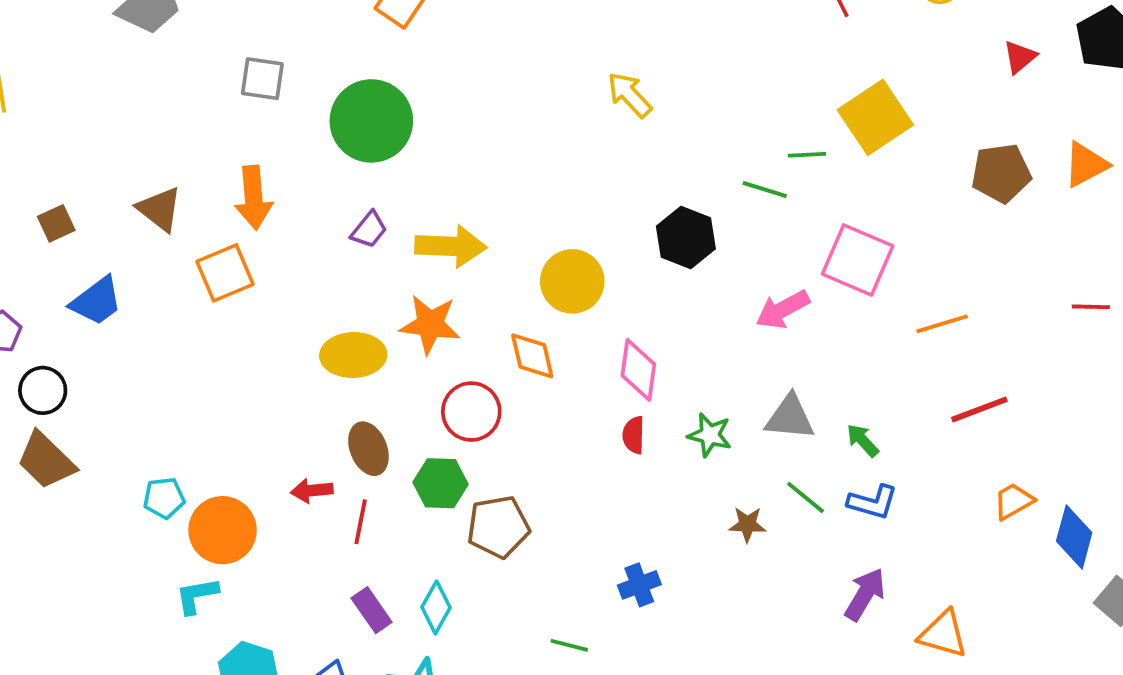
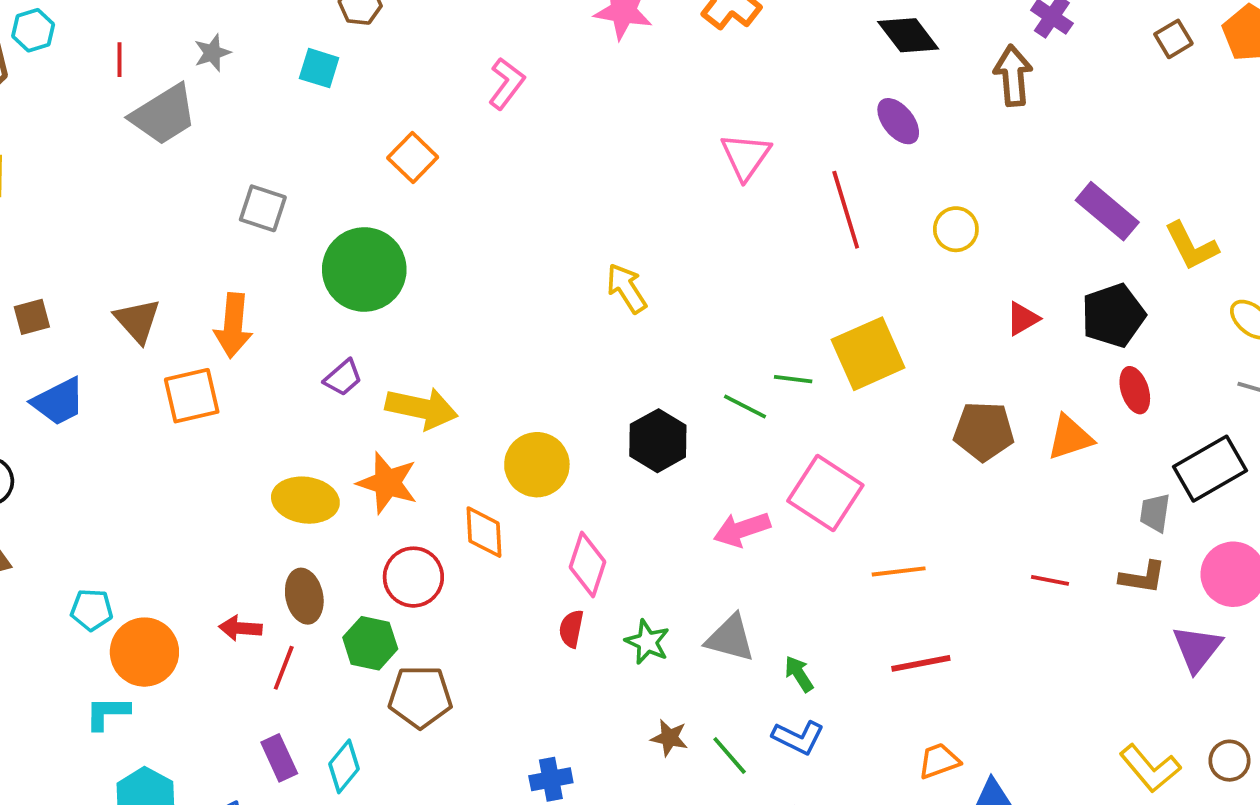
green line: (806, 498) -> (730, 756), moved

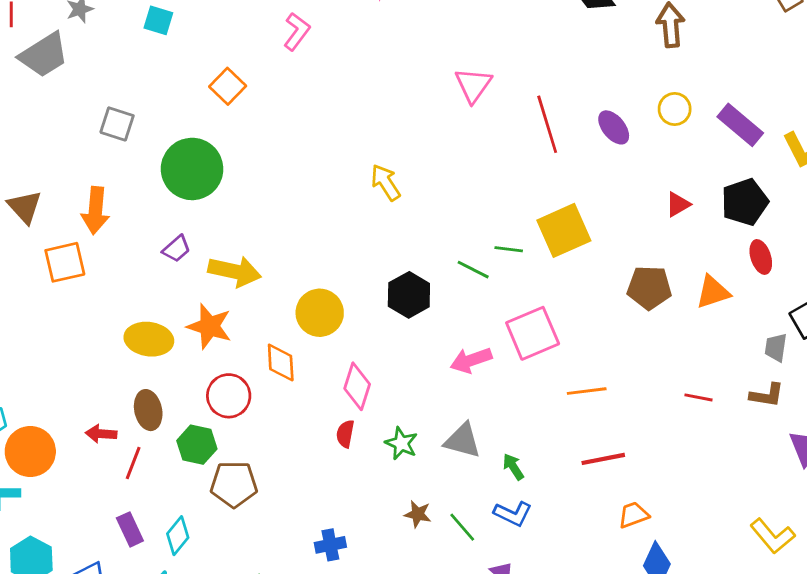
purple ellipse: (898, 121) -> (614, 127), moved
yellow circle: (956, 229) -> (675, 109), moved
pink square: (825, 493) -> (533, 333), turned 34
orange trapezoid: (939, 761) -> (633, 515), moved

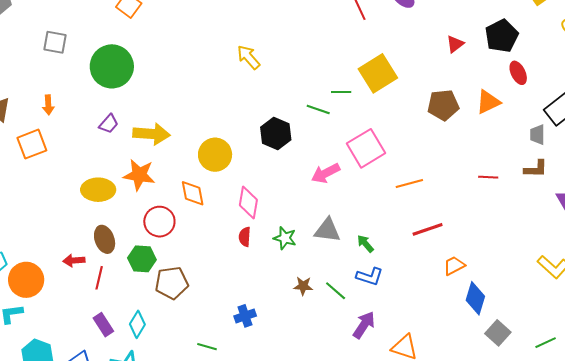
orange arrow: (95, 210) -> (48, 105), size x0.6

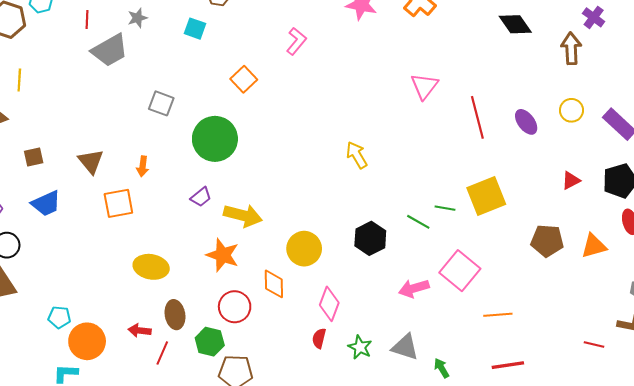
pink square: (366, 148) -> (460, 271), turned -30
red line: (488, 177) -> (594, 345), moved
yellow ellipse: (98, 190) -> (151, 267), moved

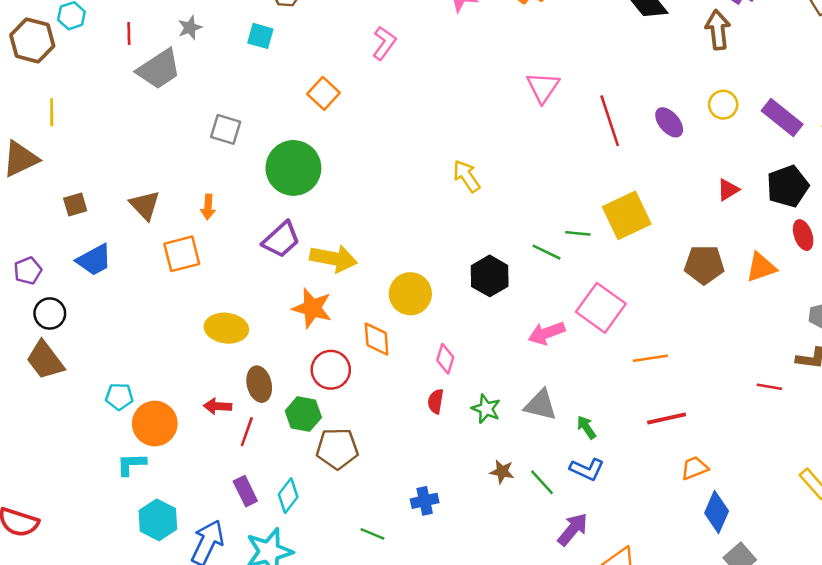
purple trapezoid: (201, 197) -> (281, 240), size x1.5
pink diamond: (329, 304) -> (445, 359), size x0.7

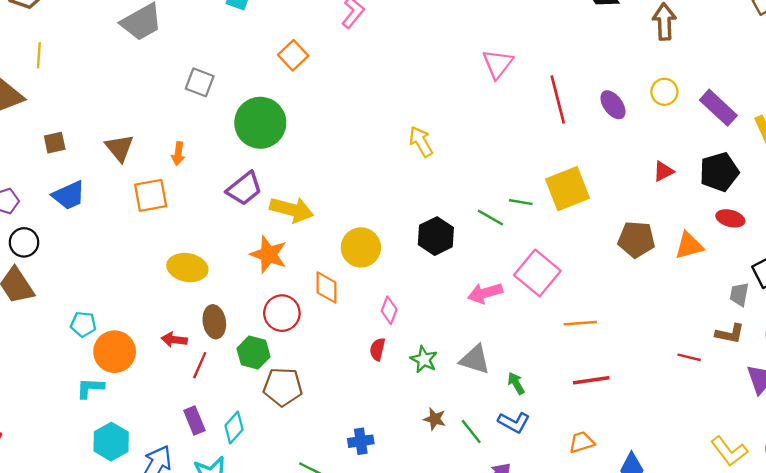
red ellipse: (803, 235) -> (730, 218), turned -60
orange trapezoid: (695, 468) -> (582, 442), moved

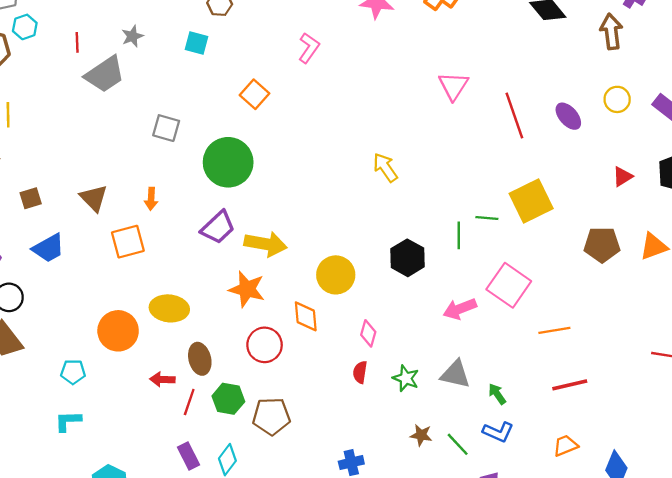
green line: (490, 218) -> (459, 235), turned 65
orange circle: (115, 352) -> (118, 331), moved
green hexagon: (253, 353) -> (228, 399), moved
cyan L-shape: (90, 388) -> (68, 421), moved

